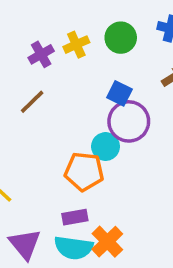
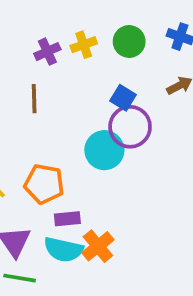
brown line: (32, 102) -> (34, 99), turned -52
cyan circle: (106, 147) -> (104, 150), size x1.4
orange pentagon: (84, 171) -> (44, 184), moved

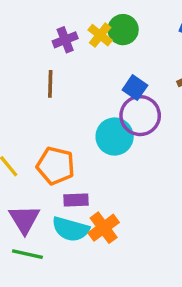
green circle: (129, 41) -> (123, 30), moved
yellow cross: (84, 45) -> (100, 35), turned -35

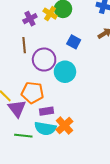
purple circle: (140, 116) -> (44, 60), moved
purple triangle: (24, 219) -> (17, 108), moved
green line: (27, 254) -> (23, 136), moved

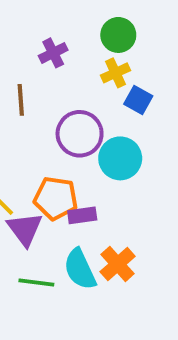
yellow cross: (50, 14) -> (116, 73), moved, turned 32
brown line: (24, 45) -> (21, 100), moved
purple rectangle: (47, 111) -> (82, 215), moved
cyan semicircle: (45, 128) -> (80, 269), turned 55

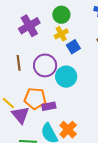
purple cross: (53, 53) -> (29, 26), size x1.5
brown line: (21, 100) -> (19, 63), moved
blue square: (138, 100) -> (73, 47), turned 32

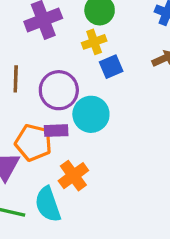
purple rectangle: (49, 106) -> (56, 131), moved
orange cross: (68, 130) -> (73, 176), moved

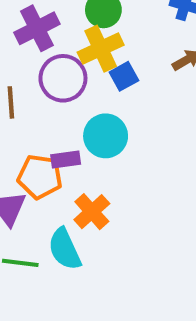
yellow cross: (94, 42) -> (101, 49), size x1.5
purple circle: (59, 90) -> (63, 78), moved

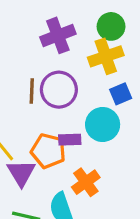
blue square: (124, 76) -> (121, 94), moved
purple circle: (63, 78) -> (59, 90), moved

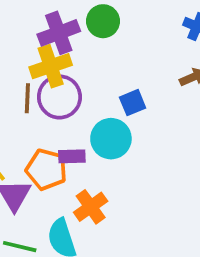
green circle: (111, 26) -> (103, 21), moved
yellow cross: (106, 56) -> (51, 66), moved

